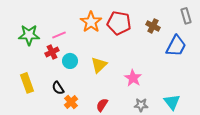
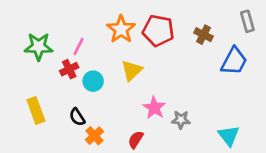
pink line: (59, 35) -> (78, 47), turned -40
yellow triangle: (99, 65) -> (132, 70), moved
pink star: (133, 78) -> (154, 108), moved
gray star: (141, 105) -> (181, 120), moved

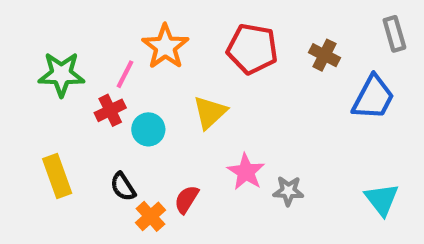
orange star: (121, 29) -> (165, 47), moved
cyan triangle: (229, 136) -> (382, 199), moved
red semicircle: (136, 140) -> (187, 199), moved

